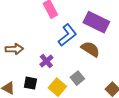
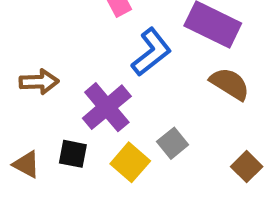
brown semicircle: (90, 49) -> (230, 84), moved
purple cross: (46, 61) -> (107, 107), size x1.6

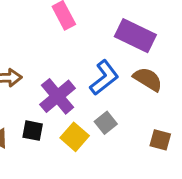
blue L-shape: (151, 52) -> (104, 78), moved
brown square: (247, 167) -> (160, 140), turned -30

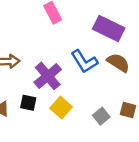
blue L-shape: (104, 78) -> (84, 61), turned 96
gray square: (106, 123) -> (101, 116), moved

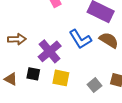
yellow square: (61, 108) -> (61, 78), turned -30

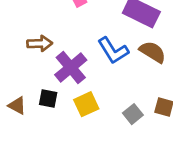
brown arrow: (17, 39) -> (40, 43), moved
yellow square: (61, 78) -> (86, 104), turned -36

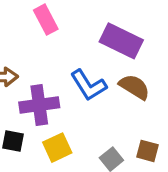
purple cross: (71, 67) -> (39, 105), turned 32

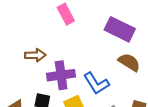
blue L-shape: (88, 85) -> (96, 83), moved

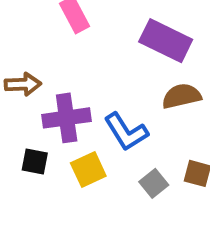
brown semicircle: (129, 62) -> (182, 96), turned -45

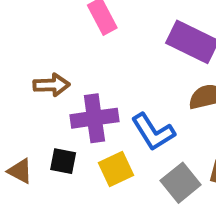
gray square: (154, 183) -> (181, 183), size x1.4

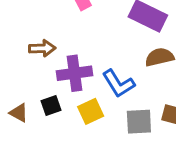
black square: (63, 161) -> (51, 105), turned -30
gray square: (181, 183) -> (139, 122), turned 36

